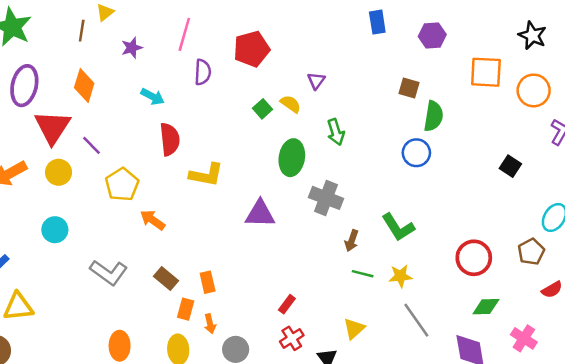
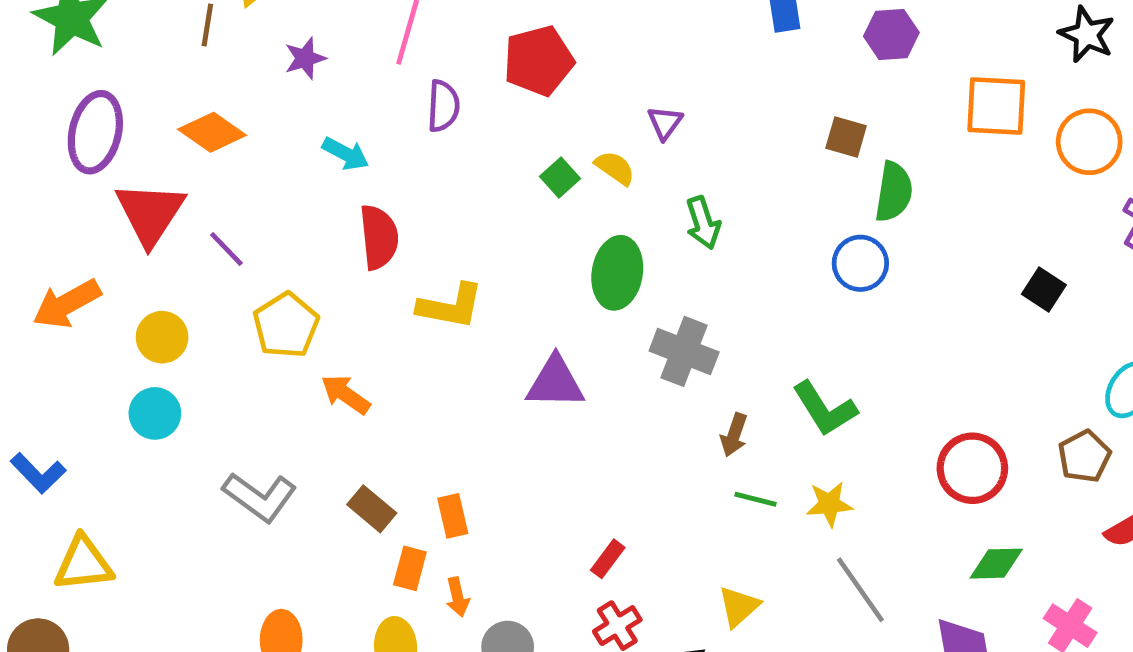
orange diamond: (84, 86) -> (212, 132), turned -72
yellow circle: (59, 172) -> (162, 337), moved

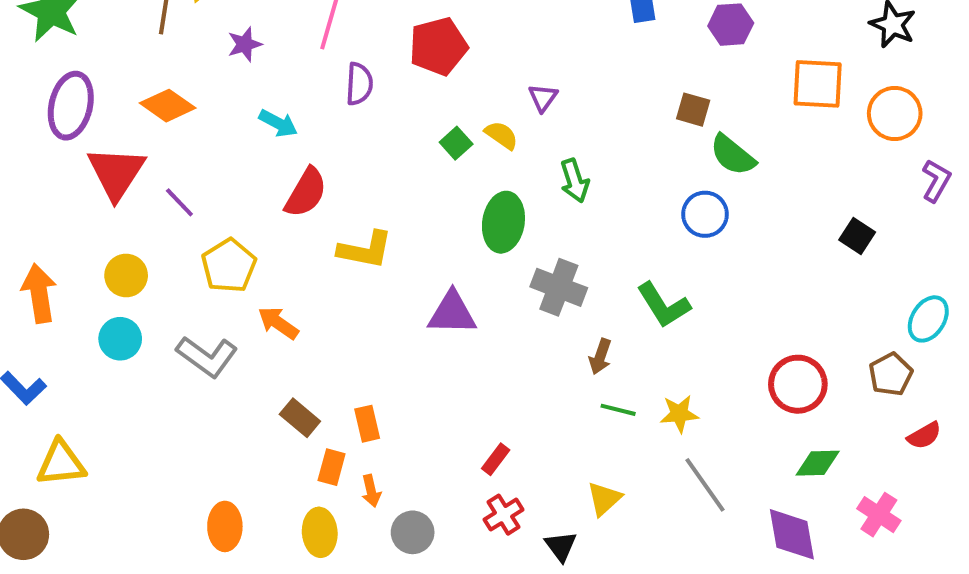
green semicircle: (894, 192) -> (733, 155), turned 120
red semicircle: (379, 237) -> (306, 193), turned 36
orange arrow: (67, 304) -> (39, 293), moved, turned 110
green L-shape: (825, 409) -> (664, 305), moved
gray L-shape: (260, 497) -> (207, 357), moved

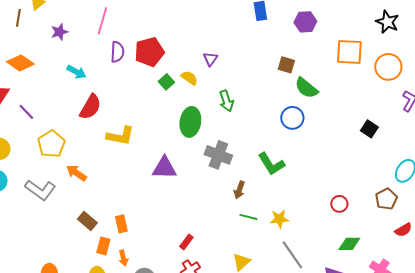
red pentagon: (438, 46) -> (149, 52), moved
red circle: (798, 384) -> (339, 204), size x0.6

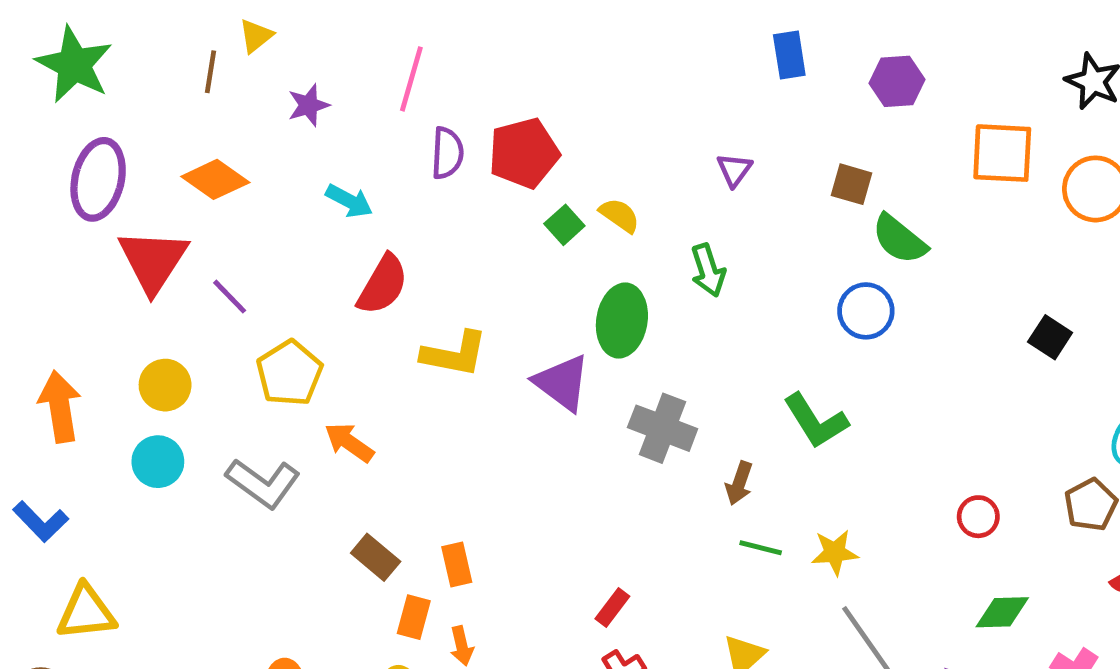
purple triangle: (210, 59) -> (734, 170), moved
gray cross: (218, 155) -> (663, 428), moved
purple triangle: (164, 168) -> (562, 383), moved, turned 36

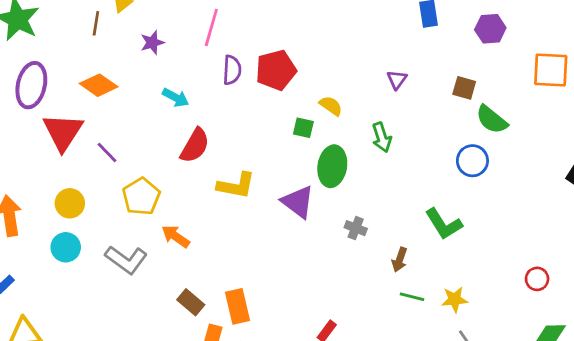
green square: (564, 225) -> (303, 128), moved, turned -35
gray cross: (663, 428) -> (356, 228), size x0.6
orange rectangle: (457, 564) -> (237, 306), size x1.4

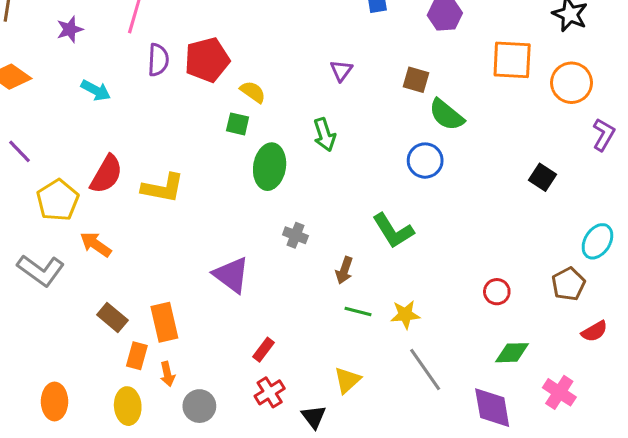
yellow semicircle: (331, 106) -> (253, 92), moved
red semicircle: (195, 146) -> (106, 174), moved
purple triangle: (298, 202) -> (231, 275), moved

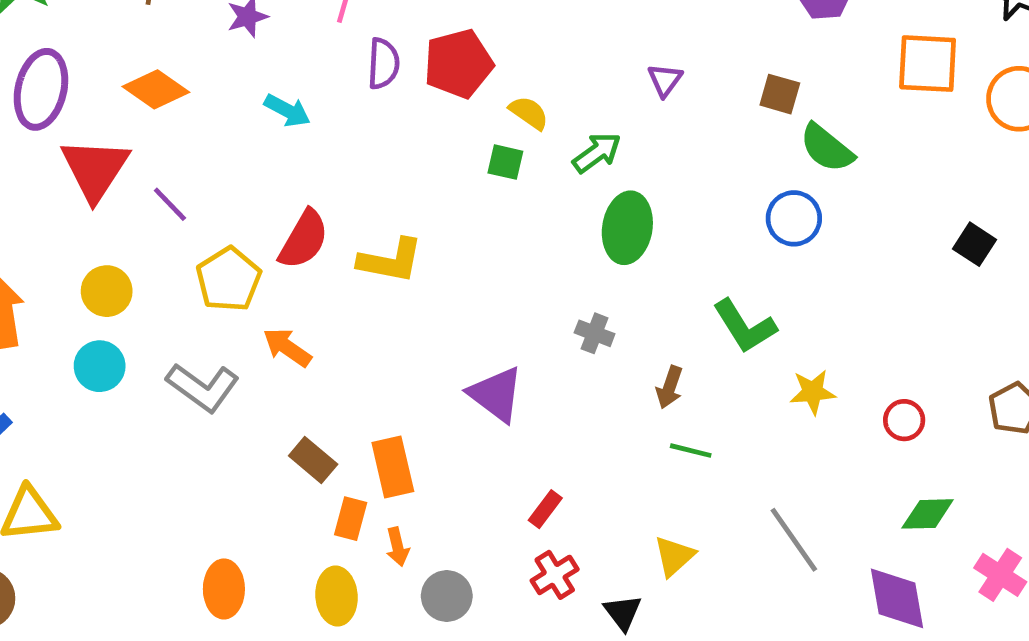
green arrow: (324, 135) -> (597, 153), moved, turned -108
green ellipse: (270, 167) -> (627, 228), moved
yellow star: (405, 315) -> (813, 392), moved

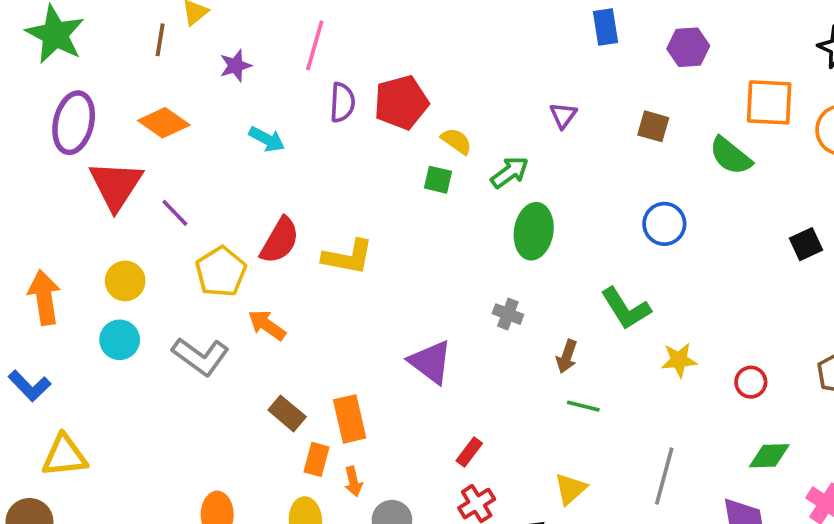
green semicircle: (827, 148) -> (731, 156), moved
black square: (974, 244) -> (806, 244), turned 32
gray line: (794, 540) -> (664, 476), turned 50

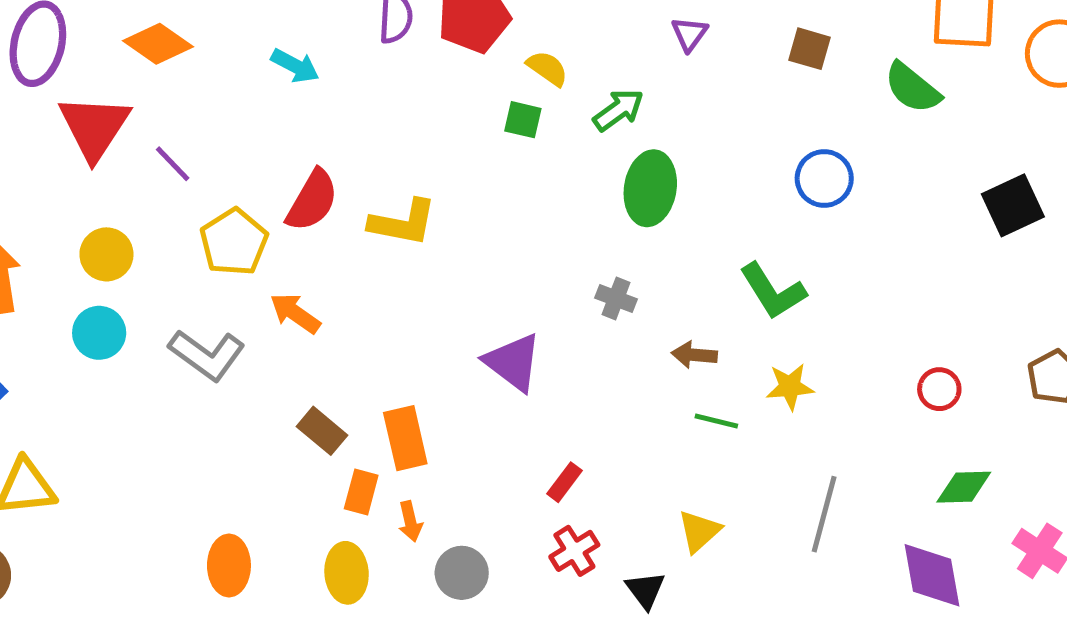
black square: (806, 244) -> (1013, 205), size x1.4
brown arrow: (567, 356) -> (694, 355), turned 76
yellow star: (679, 360) -> (790, 387), moved

